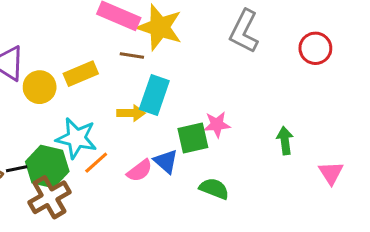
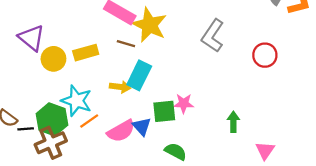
black line: (17, 169) -> (26, 129), moved
pink semicircle: (140, 171) -> (121, 131), size x1.4

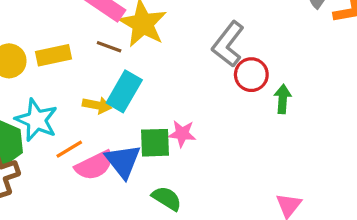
red circle: (265, 55) -> (251, 75), moved
orange line: (89, 121) -> (69, 149), moved
green arrow: (233, 122) -> (283, 99), moved
blue triangle: (142, 126) -> (123, 161), size x1.4

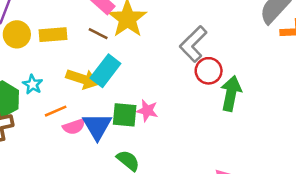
green arrow: (283, 99) -> (231, 93), size x1.5
yellow arrow: (97, 105) -> (82, 79), size x1.4
cyan star: (36, 120) -> (33, 84), size x0.6
pink semicircle: (94, 165) -> (74, 127), size x0.7

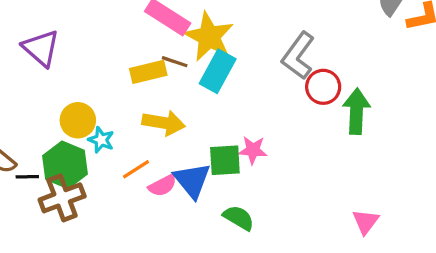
yellow circle: (17, 34) -> (78, 120), moved
yellow rectangle: (53, 35) -> (148, 72), moved
cyan rectangle: (105, 71) -> (218, 71), moved

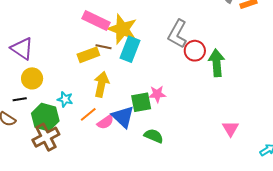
yellow circle: (78, 120) -> (32, 78), moved
yellow arrow: (164, 123) -> (101, 84), turned -80
black line: (27, 177) -> (20, 99), moved

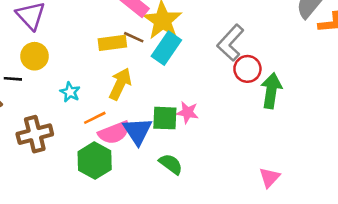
green hexagon: (45, 117) -> (95, 161), moved
pink semicircle: (105, 122) -> (114, 133), size x1.4

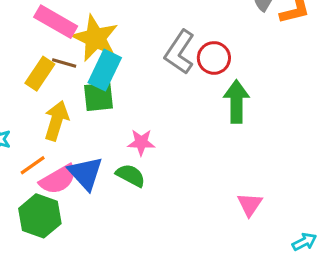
yellow rectangle: (112, 43) -> (40, 74), turned -40
red circle: (247, 69) -> (214, 58), moved
green square: (165, 118) -> (98, 97), moved
green semicircle: (171, 164) -> (131, 175), moved

